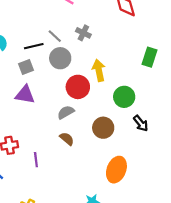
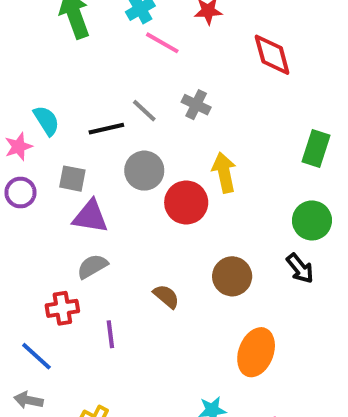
gray circle: (60, 58) -> (144, 171), moved
gray square: (26, 67) -> (72, 179), moved, turned 32
green circle: (124, 97) -> (312, 220), moved
gray semicircle: (66, 112) -> (92, 266), moved

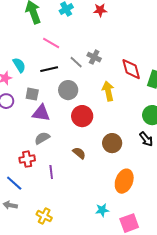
pink line: (162, 43) -> (51, 43), moved
red diamond: (272, 55) -> (131, 69), moved
gray line: (144, 111) -> (76, 62), moved
red circle: (186, 202) -> (82, 116), moved

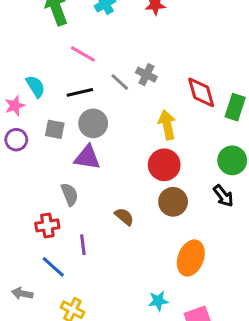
gray circle: (68, 90) -> (93, 123), moved
purple triangle: (41, 113) -> (87, 157), moved
red circle: (82, 116) -> (164, 165), moved
gray semicircle: (42, 138) -> (70, 194), turned 98
blue line: (14, 183) -> (53, 267), moved

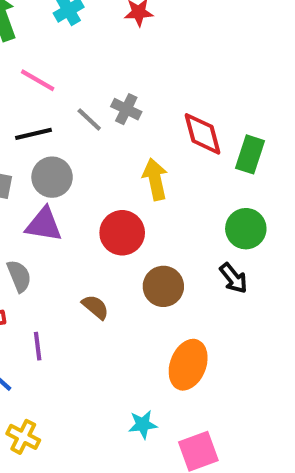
red circle: (164, 165) -> (122, 233), moved

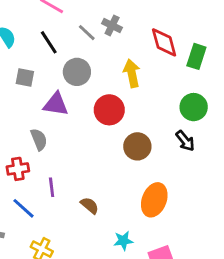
black line: (34, 134) -> (49, 42), turned 70
gray circle: (52, 177) -> (77, 72), moved
brown semicircle: (95, 307) -> (90, 205), moved

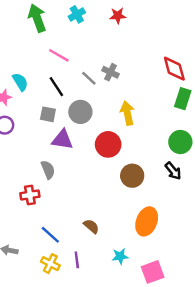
red diamond: (164, 42) -> (174, 69), moved
gray square: (25, 78) -> (48, 114), moved
purple line: (52, 187) -> (77, 260), moved
blue line: (23, 208) -> (50, 235), moved

